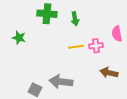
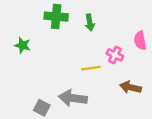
pink cross: (96, 46) -> (115, 55), turned 32
yellow line: (76, 47) -> (91, 68), moved

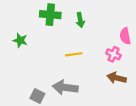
pink cross: (115, 55) -> (113, 54), moved
yellow line: (91, 68) -> (74, 54), moved

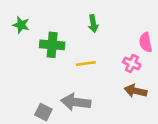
green cross: (50, 15) -> (52, 45), moved
green star: (20, 40) -> (21, 25), moved

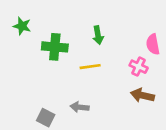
green arrow: (93, 24) -> (98, 35), moved
gray arrow: (76, 102) -> (80, 107), size x0.6

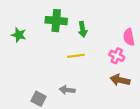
green star: (22, 26) -> (19, 35), moved
green cross: (55, 47) -> (56, 21), moved

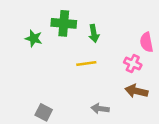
green star: (19, 35) -> (34, 38), moved
gray arrow: (67, 90) -> (100, 109), moved

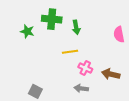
pink cross: (133, 64) -> (85, 68), moved

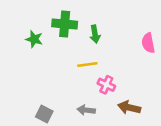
brown arrow: (111, 74) -> (129, 108), moved
gray arrow: (81, 88) -> (86, 110), moved

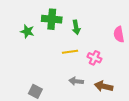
pink cross: (106, 85) -> (94, 58), moved
gray arrow: (86, 110) -> (76, 81), moved

